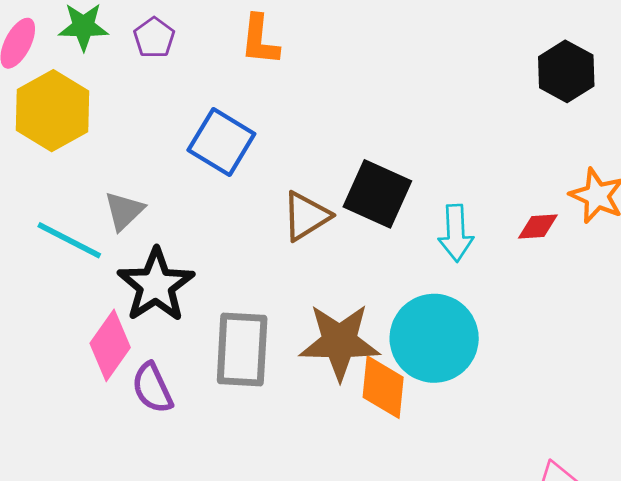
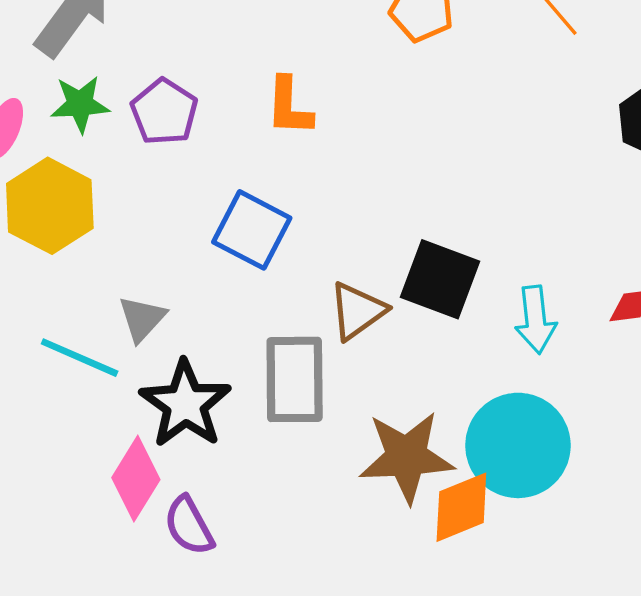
purple pentagon: (154, 38) -> (164, 112), size x1.4
gray rectangle: (242, 350) -> (295, 379), moved
orange diamond: (383, 387) -> (461, 507), turned 66

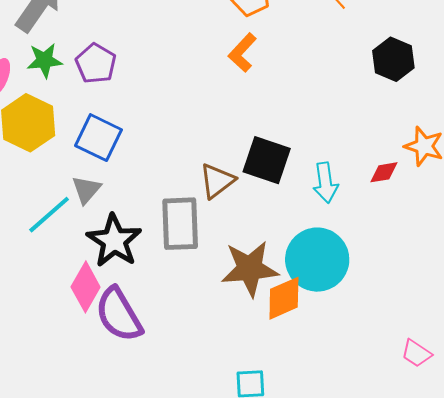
orange L-shape: (289, 106) -> (242, 53), moved, turned 42
blue square: (252, 230) -> (98, 138), moved
cyan line: (80, 358) -> (49, 215), turned -63
purple semicircle: (189, 526) -> (119, 315), size x1.5

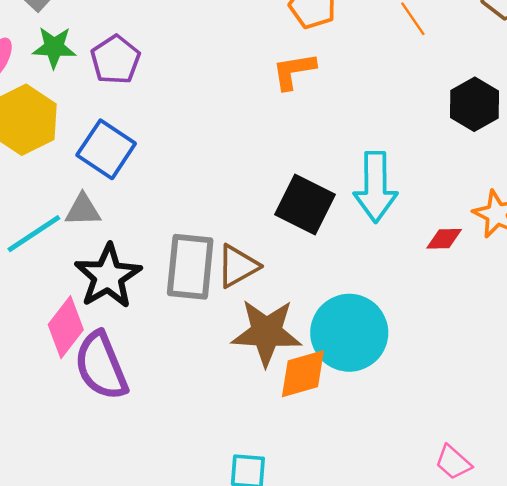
orange L-shape: (242, 53) -> (294, 71), turned 30
brown triangle: (217, 181) -> (238, 266), moved
cyan arrow: (325, 183) -> (375, 187), moved, size x1.4
gray triangle: (86, 190) -> (83, 210), turned 40

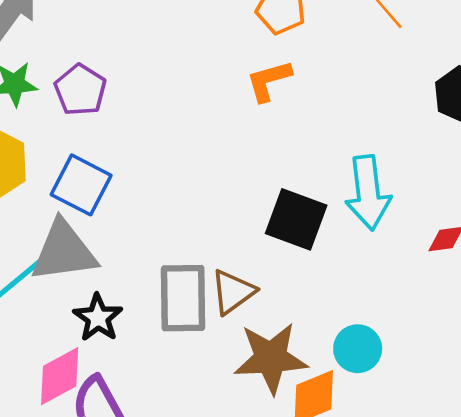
gray triangle: (83, 210) -> (64, 251), size x1.8
black star: (108, 276) -> (98, 318), size x0.7
pink diamond: (66, 327) -> (60, 376), turned 30
cyan circle: (349, 333) -> (358, 349), size x0.6

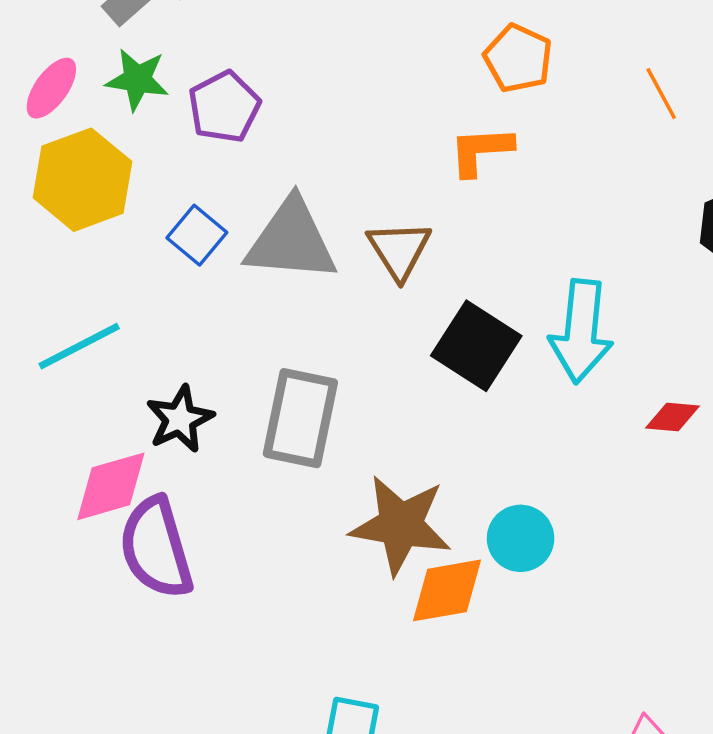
blue square: (81, 185) -> (197, 235), size x0.7
gray triangle: (64, 251) -> (291, 240), moved
brown triangle: (233, 292) -> (399, 250), moved, turned -39

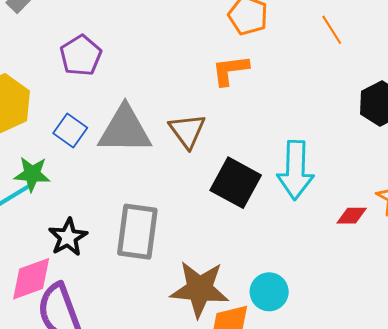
green star: (137, 79) -> (32, 174), moved

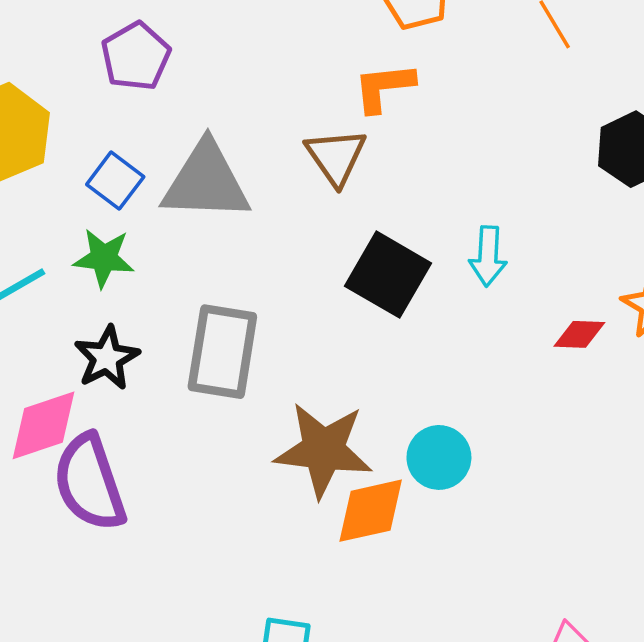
brown triangle: (187, 131) -> (336, 157), moved
cyan arrow: (295, 170) -> (488, 256), size x0.6
green star: (32, 174) -> (104, 258), moved

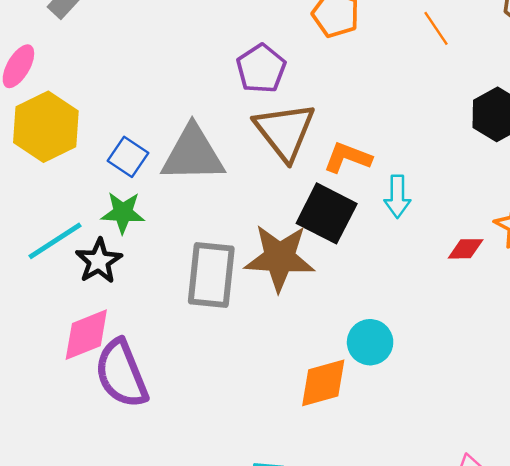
purple pentagon: (136, 56) -> (261, 69), moved
orange L-shape: (384, 87) -> (348, 158), moved, turned 30
brown triangle: (336, 157) -> (285, 131), size x1.4
black star: (107, 358) -> (99, 261), moved
brown star: (323, 450) -> (280, 258), moved

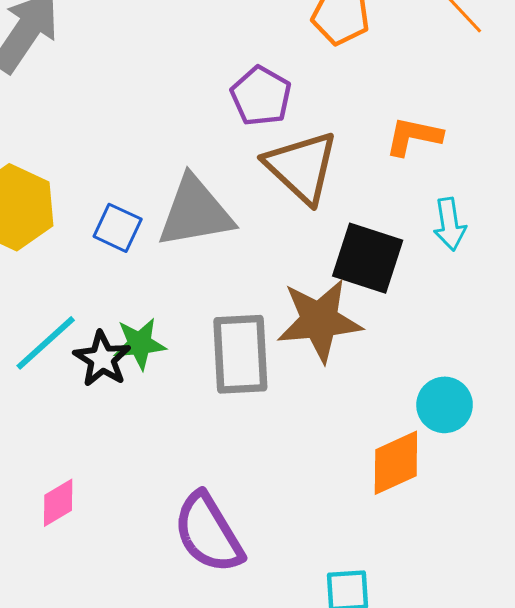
orange L-shape: (348, 158) -> (414, 136), moved
green star: (123, 213) -> (140, 344), moved
pink diamond: (86, 335) -> (58, 503), moved, size x0.7
purple semicircle: (121, 374) -> (208, 533), moved

